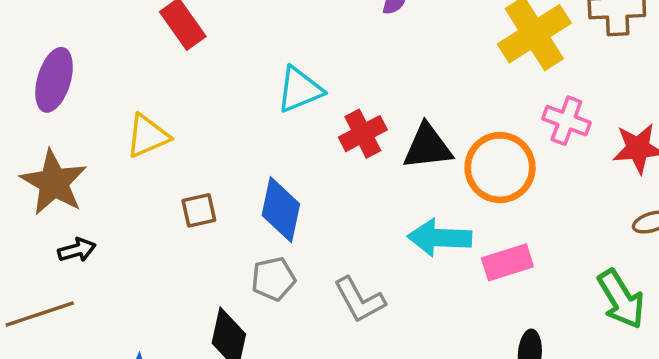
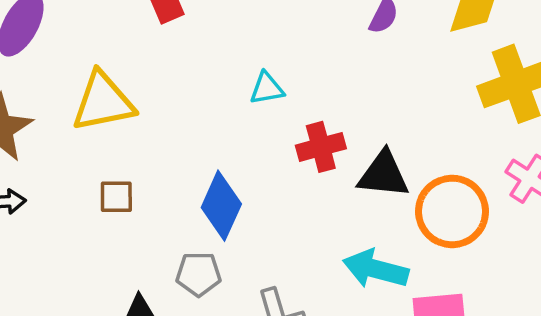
cyan triangle: (300, 89) -> (267, 88), size x0.7
yellow triangle: (148, 136) -> (103, 102), size x1.4
brown square: (199, 210) -> (116, 197), moved

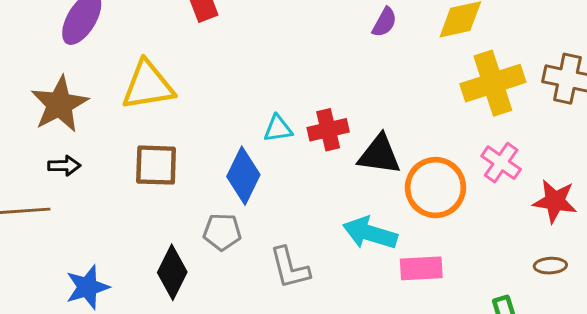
cyan triangle: (267, 88) -> (278, 129), moved
brown square: (116, 197) -> (156, 165), size x1.5

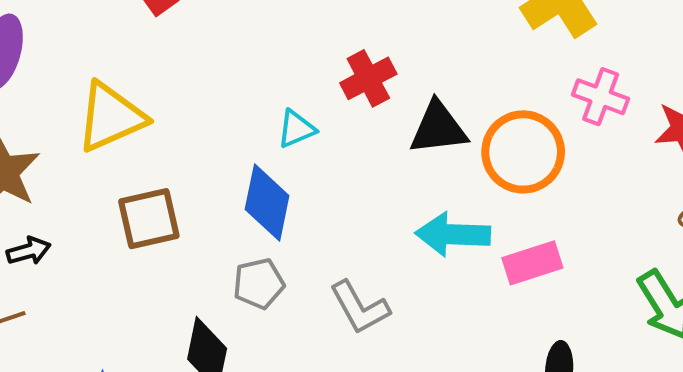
red cross: (328, 130) -> (368, 78), moved

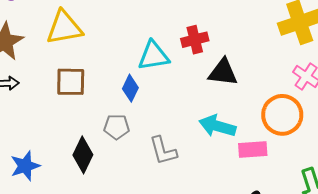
cyan triangle: (296, 129) -> (153, 56), size x1.6
orange circle: (523, 152) -> (282, 115), moved
blue diamond: (267, 203) -> (130, 88), size x0.7

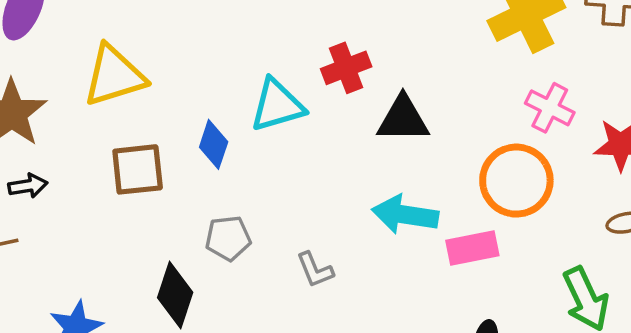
blue diamond: (130, 88) -> (214, 144), moved
gray L-shape: (163, 151) -> (315, 270), size x0.7

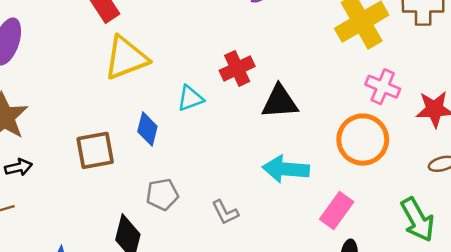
yellow triangle: (114, 76) -> (126, 58), moved
cyan triangle: (277, 105) -> (190, 98), size x0.7
pink rectangle: (472, 248) -> (337, 210), moved, turned -39

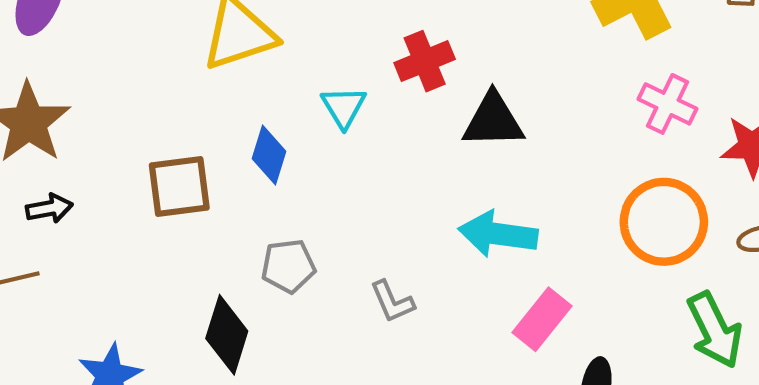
cyan triangle: (190, 98) -> (344, 107), turned -44
orange circle: (363, 140) -> (664, 222), moved
pink rectangle: (337, 210) -> (542, 319), moved

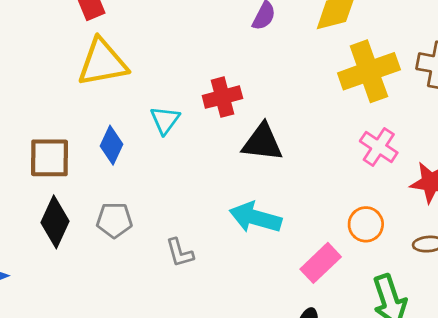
orange circle: (664, 222) -> (366, 224), size x0.6
pink rectangle: (542, 319) -> (321, 263), moved
black diamond: (227, 335) -> (55, 222), moved

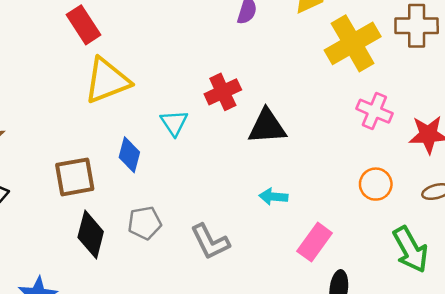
cyan arrow: (255, 218) -> (273, 197), size x0.6
gray L-shape: (180, 253) -> (210, 242), size x1.4
pink rectangle: (321, 263) -> (315, 242), moved

